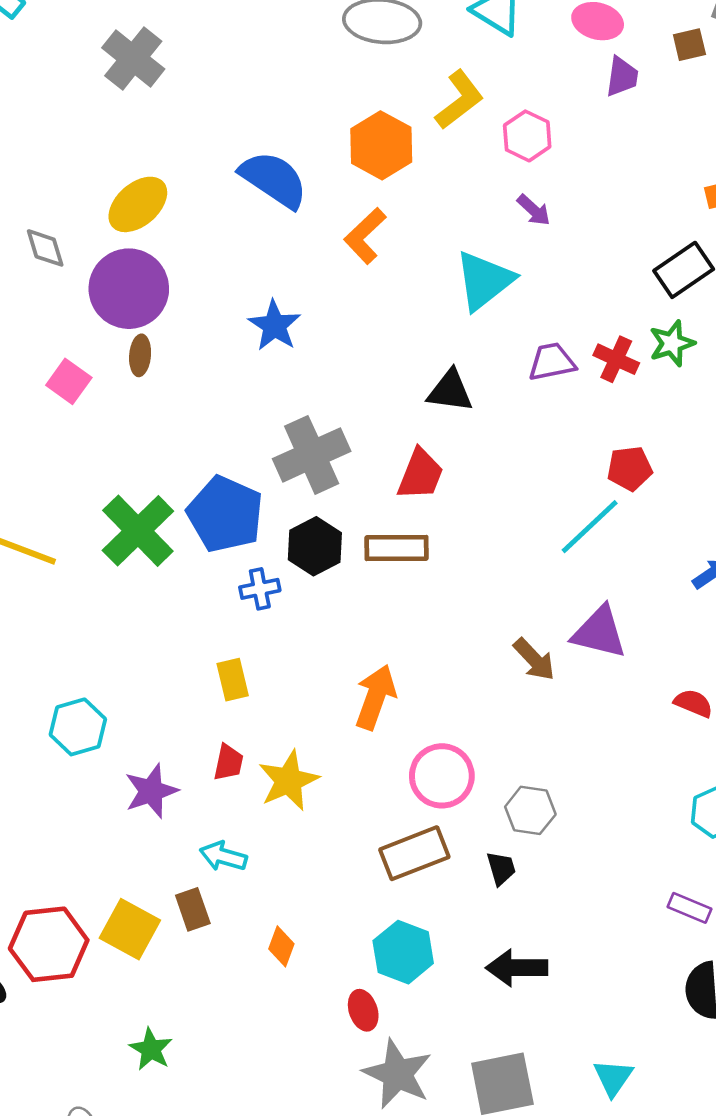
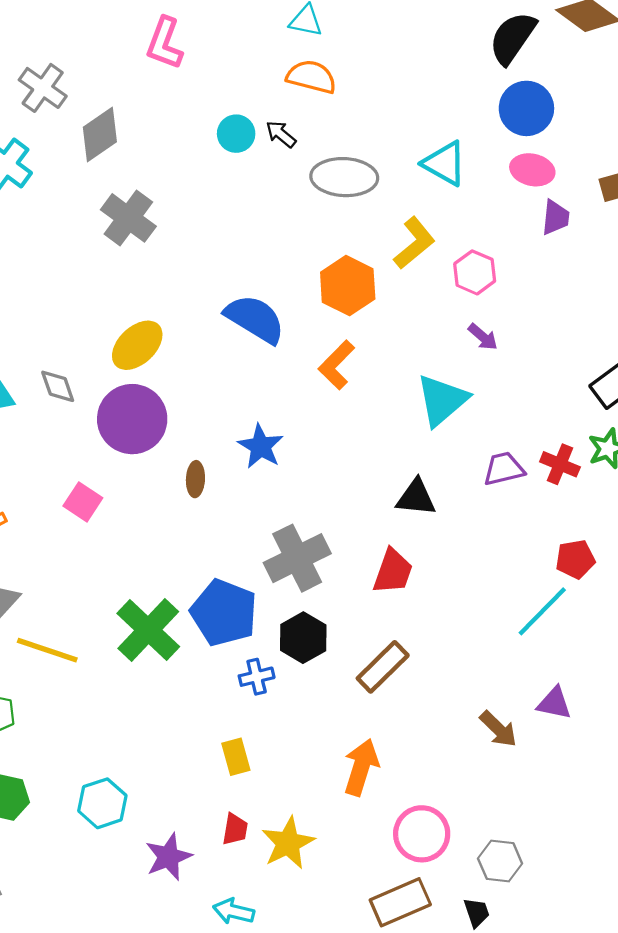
brown ellipse: (140, 355) -> (195, 479), moved
brown rectangle: (396, 548) -> (383, 667), moved, turned -42
purple triangle: (599, 632) -> (554, 703), size x0.7

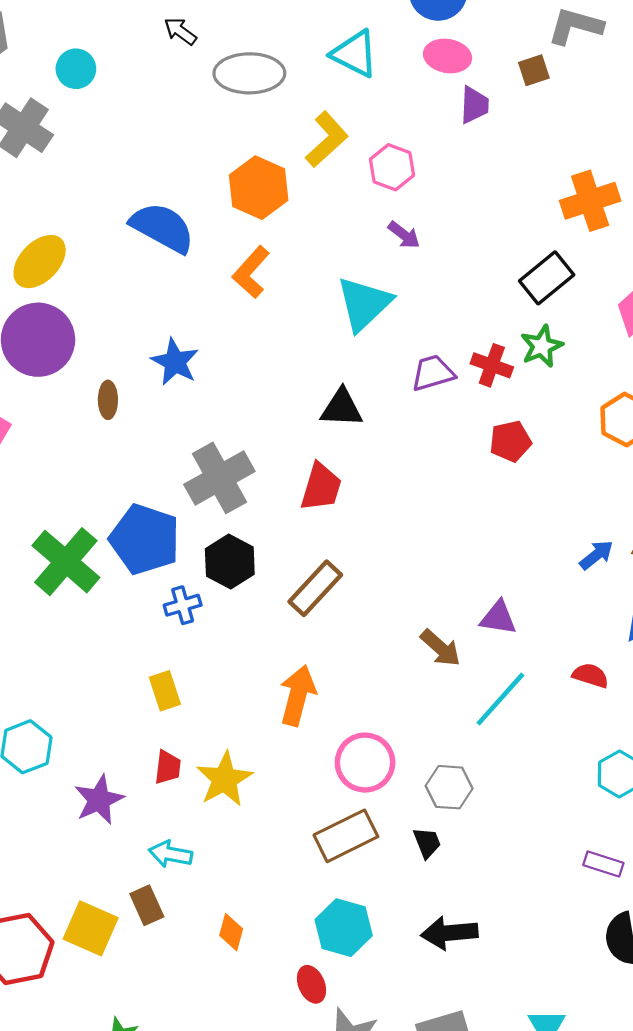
cyan circle: (236, 134) -> (76, 69), moved
red pentagon: (575, 559) -> (510, 441), moved
cyan line: (542, 611) -> (500, 699), moved

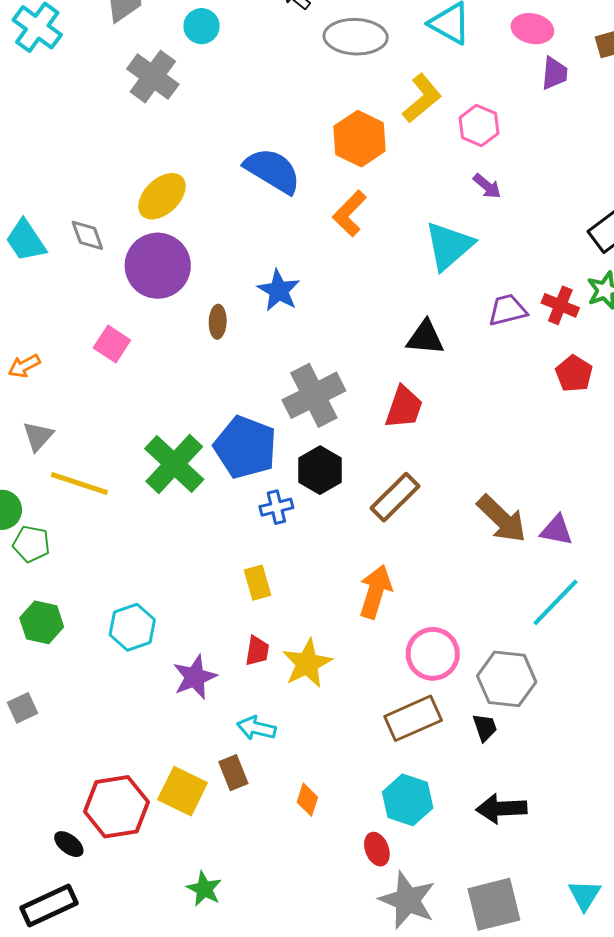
red pentagon: (510, 441) -> (574, 374), turned -30
brown arrow: (441, 648) -> (502, 519), moved, size x1.4
gray hexagon: (449, 787) -> (507, 679), size x1.4

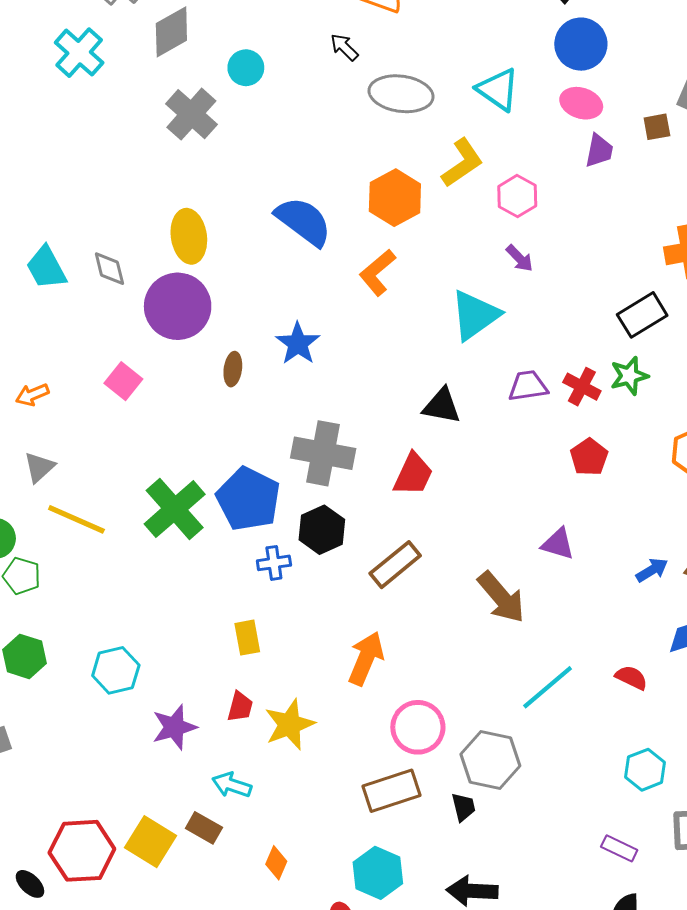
yellow ellipse: (162, 196) -> (189, 236), turned -60
gray cross: (314, 395) -> (323, 453), turned 32
purple triangle: (557, 530) -> (558, 544), moved
brown rectangle: (233, 773) -> (204, 828), turned -44

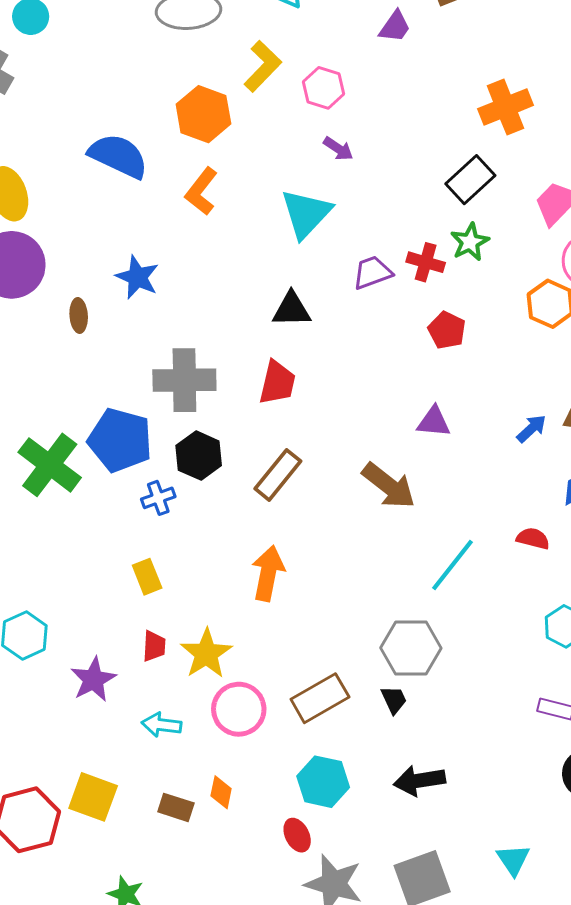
purple trapezoid: (599, 151) -> (395, 27), turned 36
pink circle: (418, 727) -> (239, 709), moved
brown rectangle: (204, 828) -> (176, 807), moved

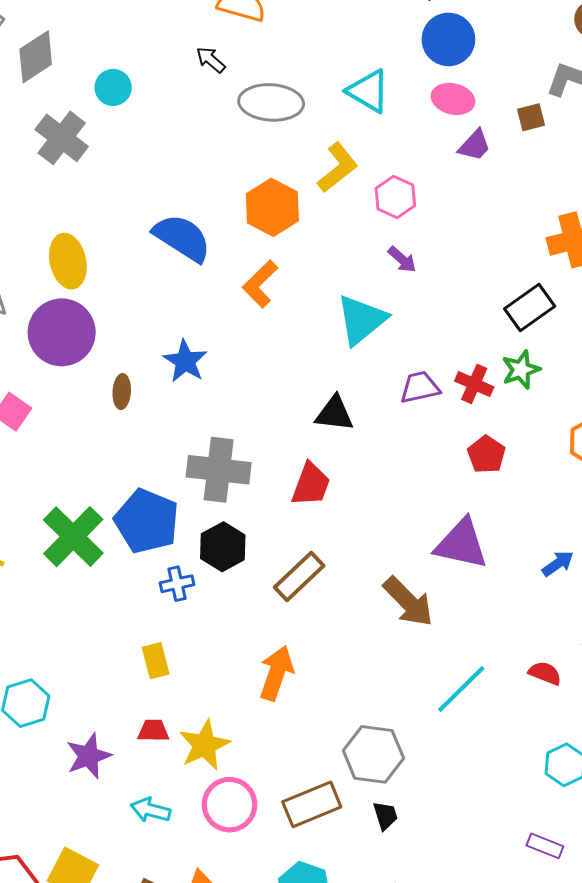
purple triangle: (434, 422) -> (461, 544), size x1.6
red trapezoid: (154, 646) -> (153, 731), turned -100
gray hexagon: (411, 648) -> (373, 754), moved

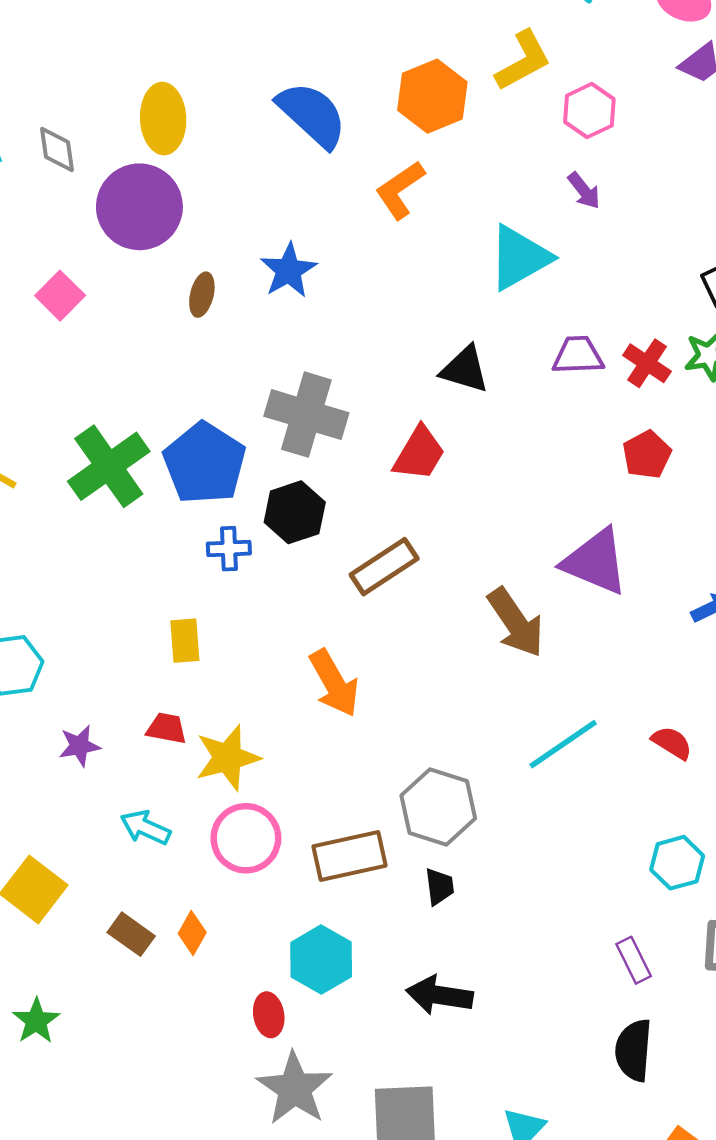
orange arrow: (276, 673) -> (334, 683), turned 122
purple star: (89, 756) -> (79, 746), size x0.7
purple rectangle: (545, 846) -> (634, 960), turned 32

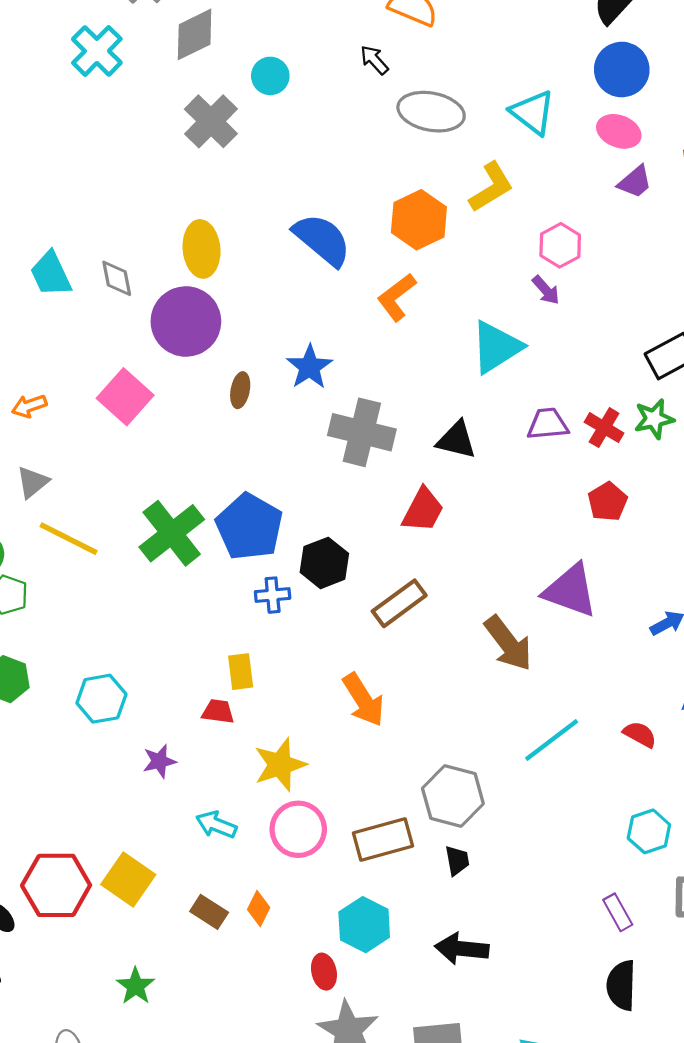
pink hexagon: (589, 111) -> (560, 245), moved
pink square: (60, 296) -> (125, 397), size x1.4
gray cross: (306, 415) -> (362, 432), moved
red trapezoid: (167, 728) -> (218, 711), moved

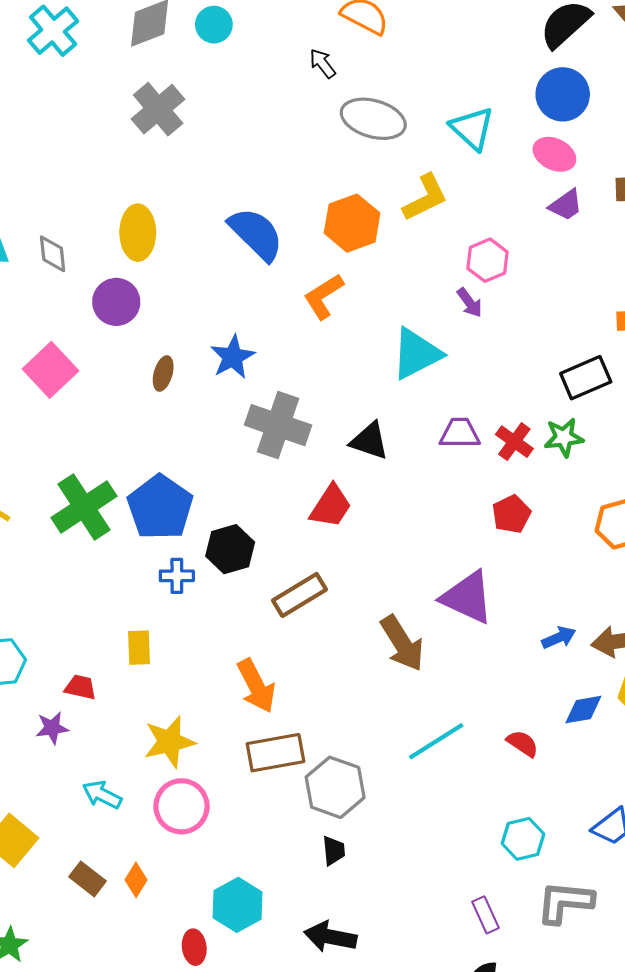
cyan circle: (270, 76) -> (214, 25), moved
purple circle: (186, 321) -> (116, 302), size x0.7
red trapezoid: (218, 711) -> (80, 687), moved
brown rectangle: (383, 839) -> (275, 753), moved

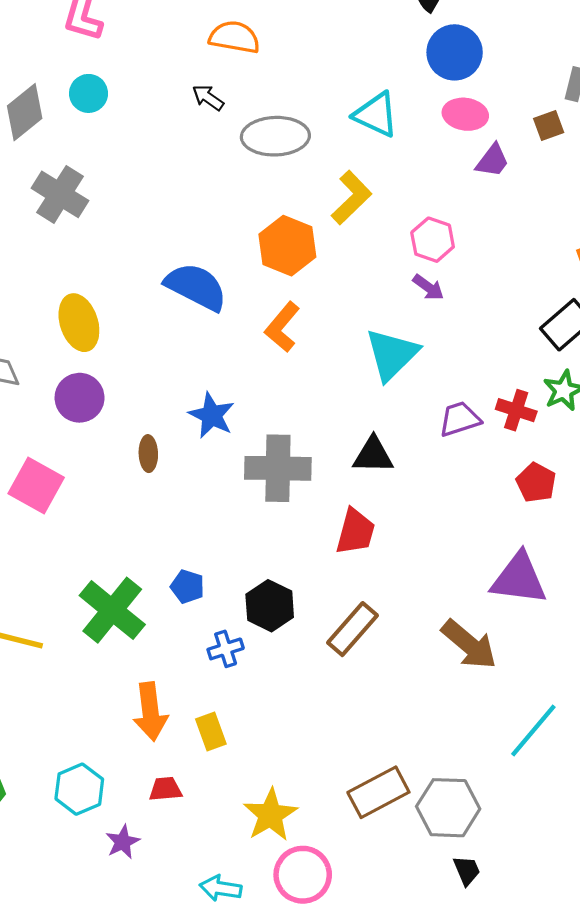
blue pentagon: (160, 507) -> (187, 587), size x0.5
orange arrow: (256, 686) -> (150, 712), moved, turned 38
purple star: (52, 728) -> (123, 842), moved

